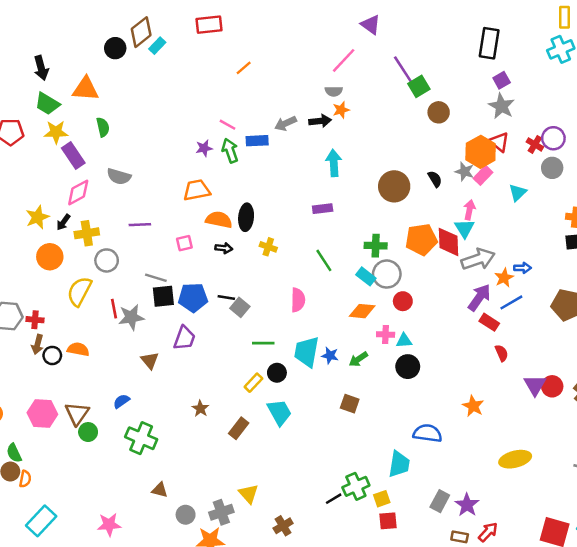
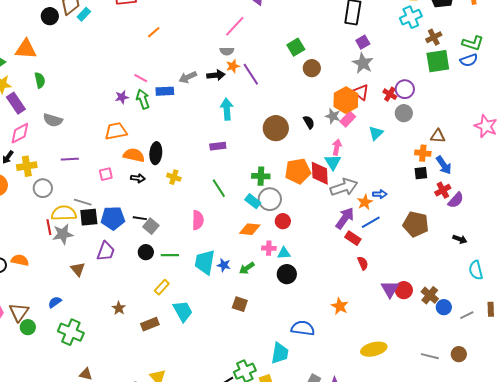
purple line: (403, 69) -> (251, 74), moved
yellow semicircle: (79, 291) -> (64, 213), moved, turned 60
black circle: (277, 373) -> (146, 252), moved
brown rectangle: (239, 428) -> (150, 324), turned 30

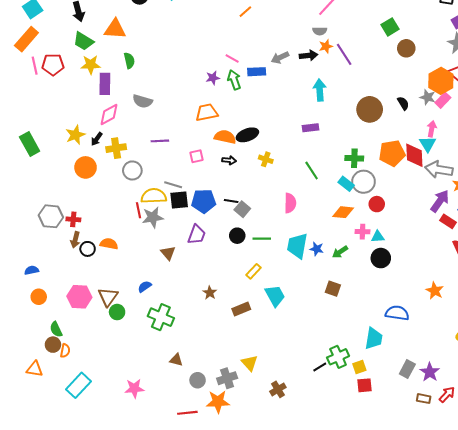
purple rectangle: (16, 103) -> (105, 84), turned 35
black ellipse: (156, 153) -> (247, 135), turned 65
gray arrow: (344, 187) -> (439, 169), turned -152

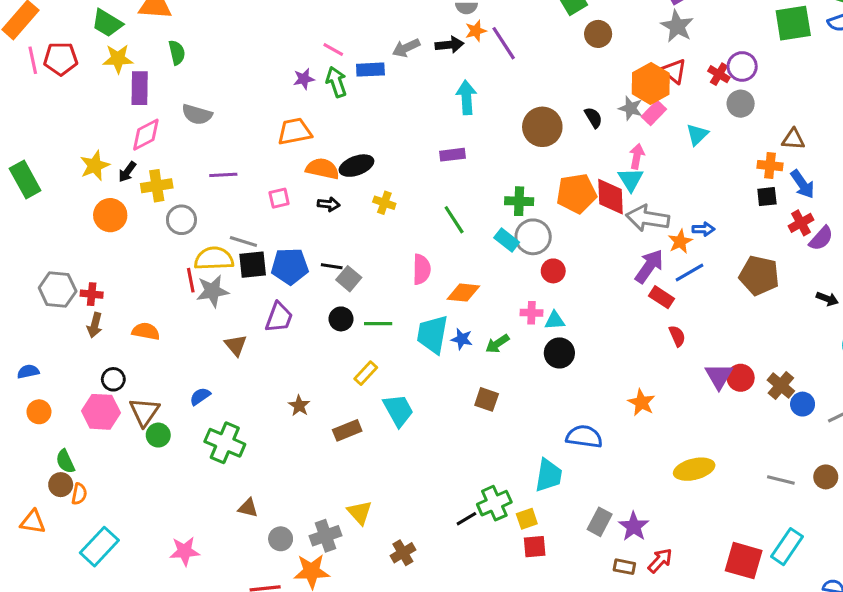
orange diamond: (343, 212) -> (463, 293), moved
black circle: (88, 249) -> (113, 379), moved

